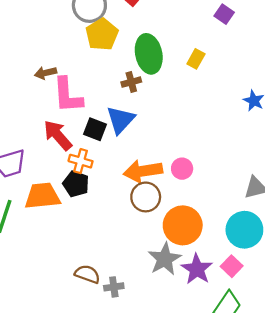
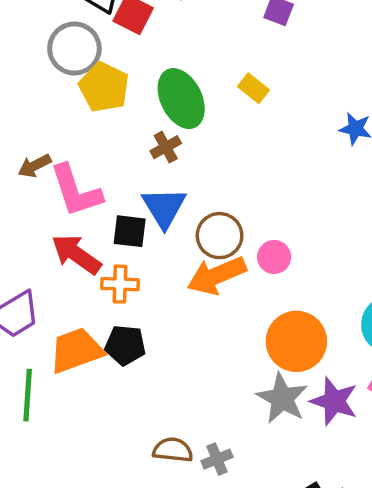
yellow rectangle: (196, 59) -> (253, 88), turned -66
black pentagon: (76, 184) -> (125, 345), moved
brown circle: (146, 197) -> (220, 236), moved

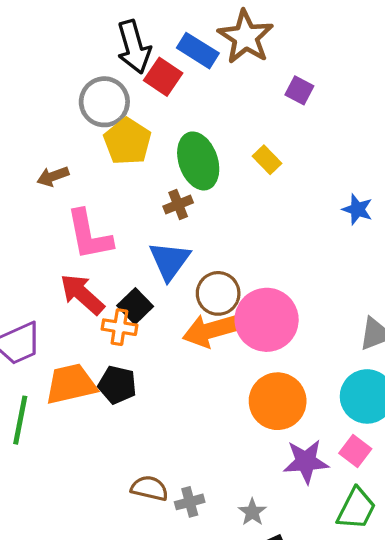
brown arrow: (34, 166) -> (53, 176), moved
black square: (130, 231) -> (135, 306), moved, turned 32
pink circle: (274, 257) -> (267, 320), size x2.0
gray star: (282, 398) -> (252, 512), moved, size x0.6
purple star: (334, 401) -> (306, 461), turned -30

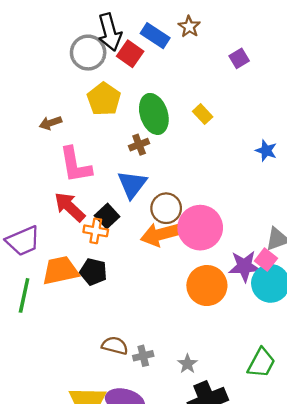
brown star: (246, 37) -> (189, 27), size x0.6
purple square: (299, 90) -> (239, 58), moved, turned 30
gray circle: (104, 102) -> (88, 53), moved
pink square: (355, 451) -> (266, 260), moved
purple star: (306, 461) -> (244, 266), moved

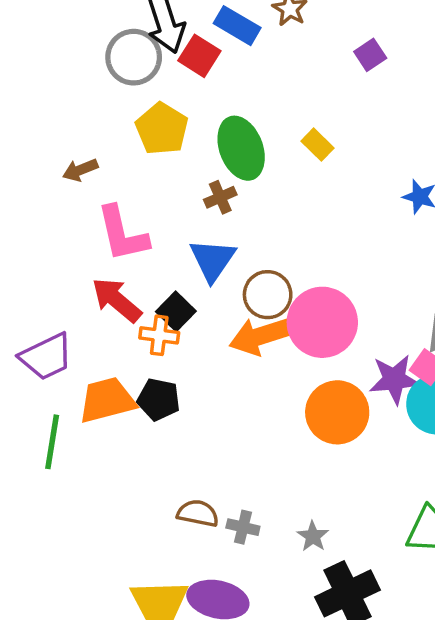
gray cross: (143, 356) -> (243, 527), turned 30

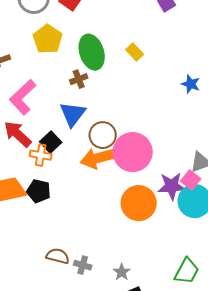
pink L-shape: (122, 234) -> (23, 97), turned 57

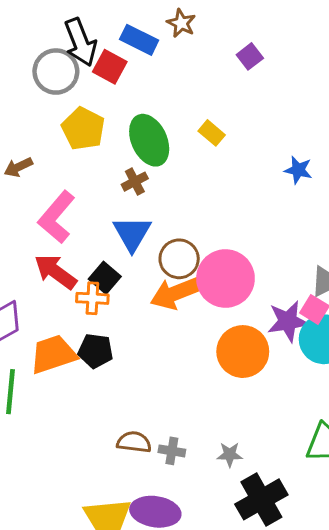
gray star: (122, 272) -> (230, 455), turned -30

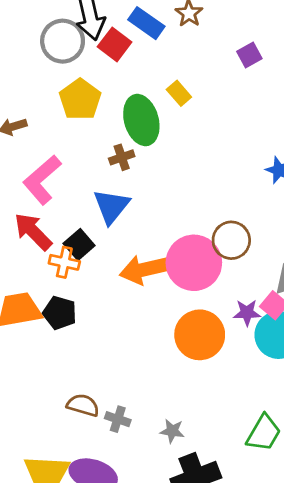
yellow rectangle: (212, 133) -> (179, 93), moved
brown circle: (179, 259) -> (231, 240), moved
purple star: (288, 321) -> (247, 313), size x0.7

